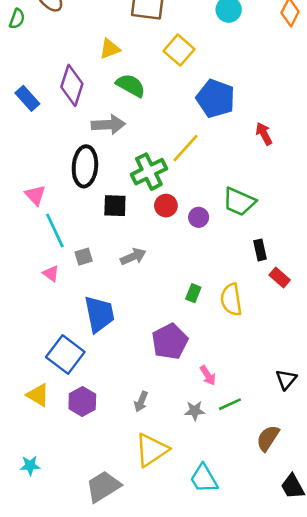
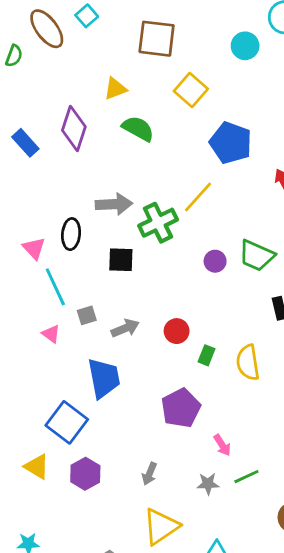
gray arrow: (108, 125) -> (114, 204), moved
black ellipse: (85, 166) -> (71, 234), moved, size x0.7
red circle: (166, 206) -> (177, 331), moved
purple circle: (199, 217) -> (215, 261), moved
gray arrow: (133, 257) -> (125, 328), moved

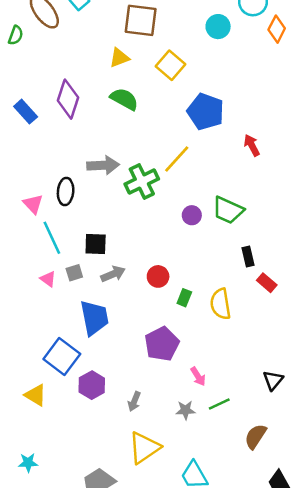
yellow triangle: (115, 89) -> (119, 58), moved
black square: (121, 260) -> (96, 244), moved
gray square: (87, 315) -> (74, 273), moved
purple hexagon: (85, 474) -> (92, 385), moved

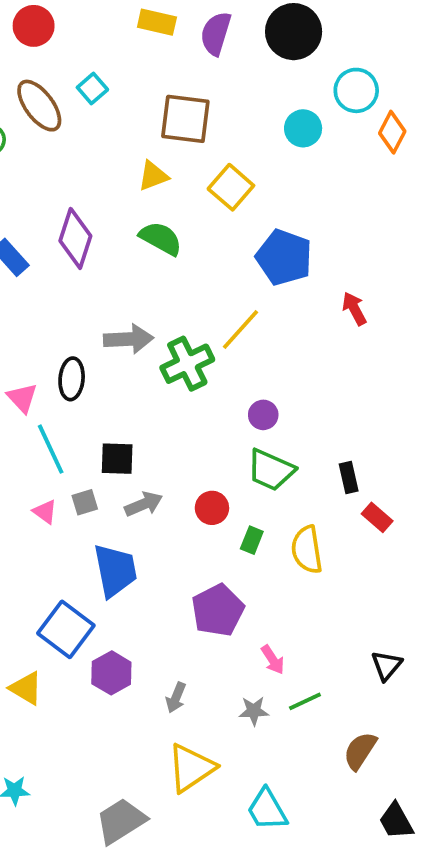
green trapezoid: (228, 210) -> (271, 470), moved

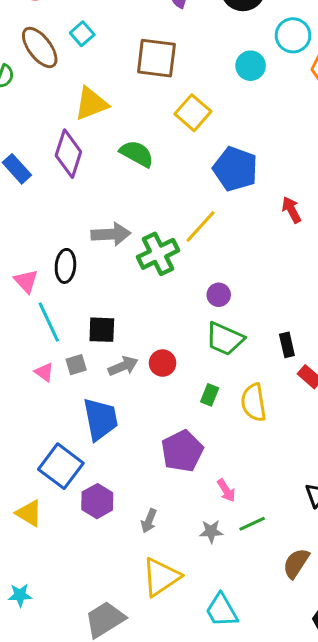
yellow triangle: (153, 176) -> (91, 104), moved, size x1.4
red circle: (212, 508) -> (163, 363), moved

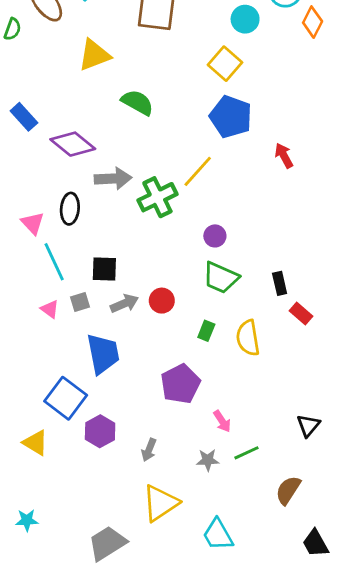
yellow square: (193, 113) -> (225, 64), moved
purple diamond: (68, 154) -> (73, 144), moved, turned -69

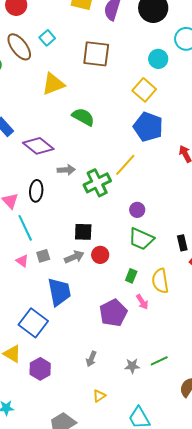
gray arrow: (113, 179) -> (66, 170), size x0.7
black square: (104, 269) -> (83, 232), moved
pink arrow: (222, 421) -> (142, 302), moved
purple hexagon: (100, 431) -> (40, 369), moved
yellow triangle: (160, 503) -> (99, 396), size x0.5

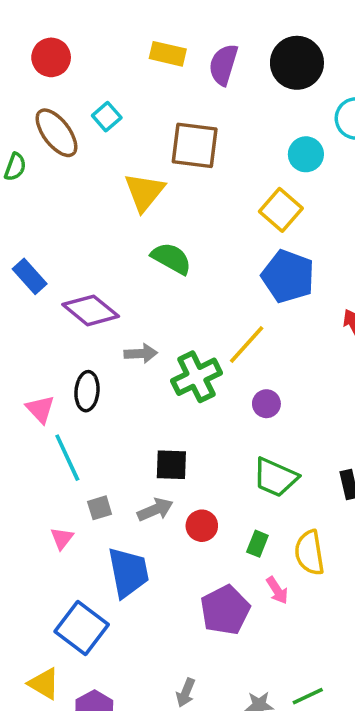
yellow triangle: (53, 84) -> (144, 192), moved, turned -30
purple circle: (137, 210) -> (266, 404), moved
red circle: (100, 255) -> (202, 526), moved
pink triangle: (22, 261) -> (62, 538), moved, turned 32

